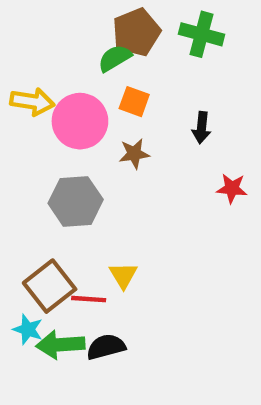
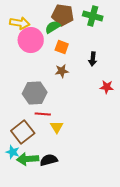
brown pentagon: (136, 32) -> (63, 15), turned 30
yellow arrow: (32, 102) -> (20, 23), moved
pink circle: (80, 121) -> (31, 40), moved
red line: (89, 299) -> (43, 114), moved

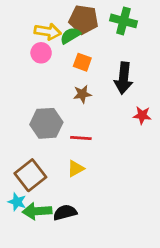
yellow arrow: (20, 23) -> (48, 32), moved
pink circle: (31, 40) -> (41, 53), size x0.6
black arrow: (93, 59) -> (124, 78), size x1.6
red line: (43, 114) -> (81, 138), moved
yellow triangle: (57, 127) -> (76, 169), turned 32

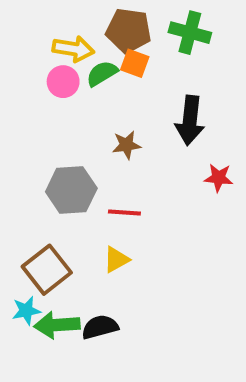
green semicircle: (70, 36) -> (102, 73), moved
orange square: (82, 62) -> (135, 63), moved
cyan star: (17, 202) -> (26, 311), turned -30

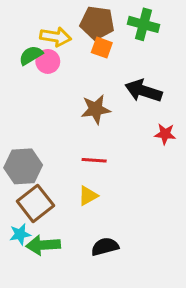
green semicircle: (102, 73) -> (31, 55), moved
black arrow: (190, 120) -> (143, 91), turned 102
brown star: (126, 145) -> (96, 109), size x1.4
gray hexagon: (71, 190) -> (23, 166), moved
black semicircle: (100, 327) -> (105, 247), moved

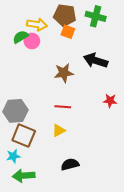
red star: (165, 134) -> (110, 101), moved
brown square: (35, 203) -> (24, 136), turned -30
green arrow: (43, 245) -> (24, 176), moved

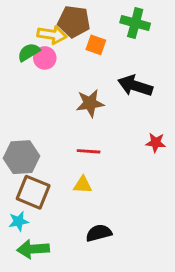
brown pentagon: (65, 15) -> (74, 22), moved
yellow triangle: (59, 130) -> (83, 185), turned 32

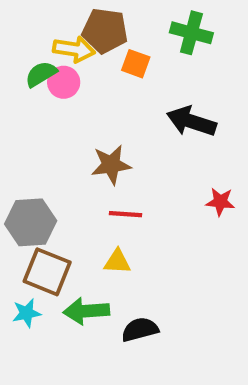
brown star: (90, 103) -> (111, 165), moved
green arrow: (33, 249) -> (86, 311), moved

